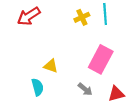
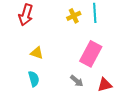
red arrow: (29, 16) -> (26, 15), turned -40
yellow triangle: (51, 66) -> (37, 53), moved

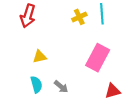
yellow triangle: (37, 53) -> (40, 57), turned -32
gray arrow: (77, 81) -> (61, 87), moved

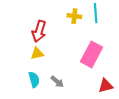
red arrow: (28, 16) -> (39, 31), moved
yellow cross: (79, 17) -> (74, 16), turned 32

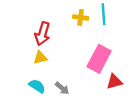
cyan semicircle: (34, 80) -> (37, 86), turned -42
red triangle: (106, 86) -> (114, 82), moved

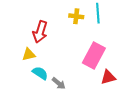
yellow triangle: (40, 58) -> (29, 54), moved
cyan semicircle: (37, 86) -> (40, 73), moved

